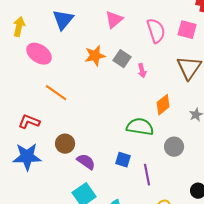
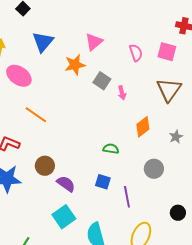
pink semicircle: (156, 31) -> (136, 53), size x0.7
orange star: (95, 56) -> (75, 65), moved
green semicircle: (140, 127) -> (111, 149), moved, size x0.6

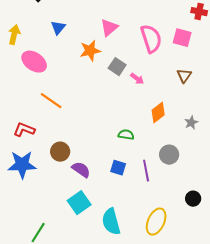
blue triangle: (43, 42) -> (58, 28), size x0.7
pink semicircle: (136, 53) -> (151, 39), size x1.6
brown triangle: (169, 90) -> (184, 76), size x0.6
pink arrow: (122, 93) -> (137, 79), turned -40
purple line: (127, 197) -> (146, 171), moved

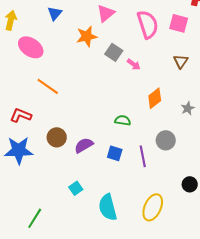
purple semicircle: (81, 170) -> (84, 145), moved, turned -66
cyan square: (79, 203) -> (76, 188), size x0.6

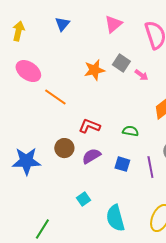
orange star: (87, 36) -> (94, 70), moved
pink ellipse: (31, 47) -> (28, 71), moved
red L-shape: (21, 115) -> (89, 126), moved

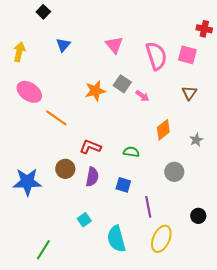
pink triangle: (113, 24) -> (114, 45), turned -30
purple semicircle: (91, 156) -> (92, 177), turned 132
purple line: (150, 167) -> (148, 207), moved

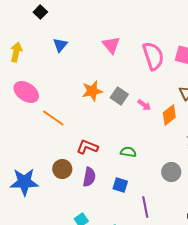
gray square: (122, 84) -> (119, 96), moved
pink arrow: (142, 96) -> (144, 105), moved
orange diamond: (163, 130) -> (169, 115), moved

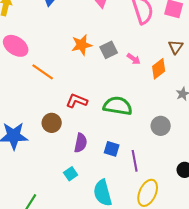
gray square: (119, 96) -> (109, 50), turned 30
green semicircle: (128, 152) -> (118, 106), size x1.8
purple semicircle: (89, 177) -> (81, 143), moved
blue square: (120, 185) -> (112, 149), moved

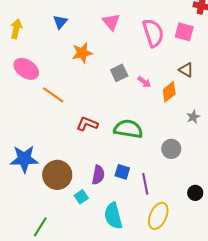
orange star: (82, 45) -> (82, 53), moved
brown triangle: (176, 47) -> (186, 70), turned -35
brown circle: (52, 123) -> (57, 175), moved, size x1.5
purple semicircle: (81, 143) -> (98, 175), moved

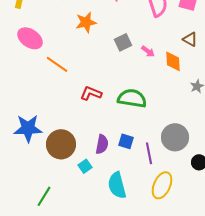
orange diamond: (169, 92) -> (173, 61), turned -55
gray circle: (171, 149) -> (175, 137), moved, size x1.4

